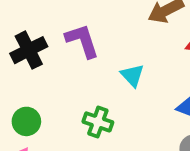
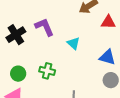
green cross: (98, 122) -> (47, 71), moved

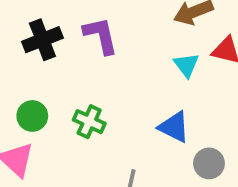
cyan triangle: (73, 43) -> (186, 65), moved
blue triangle: (107, 57) -> (174, 127), moved

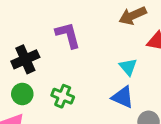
black cross: (42, 40) -> (25, 59), moved
cyan triangle: (186, 65) -> (128, 67), moved

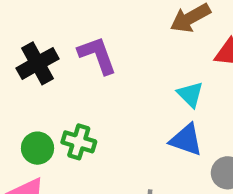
black cross: (25, 59) -> (38, 63), moved
green cross: (63, 96) -> (79, 142), moved

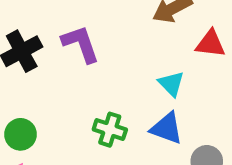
green cross: (79, 142) -> (110, 130), moved

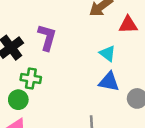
purple L-shape: (81, 44) -> (47, 37), turned 44
green cross: (110, 130) -> (31, 78), moved

